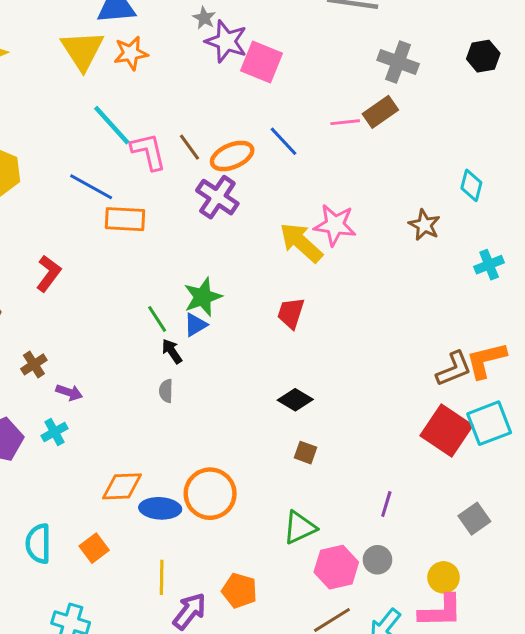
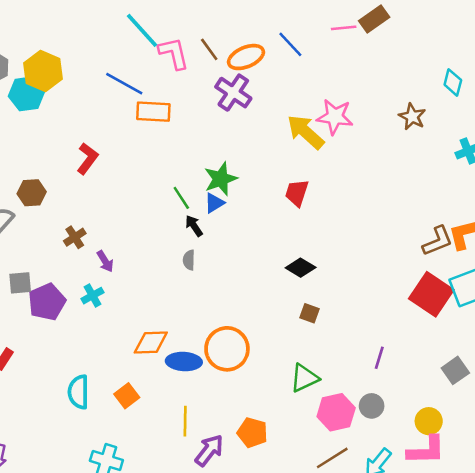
purple arrow: (69, 392) -> (105, 261), turned 40

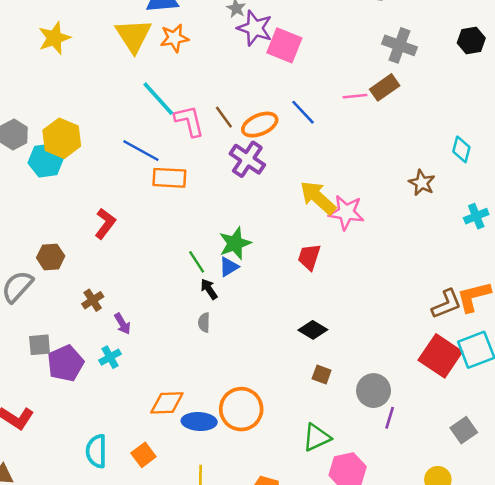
pink star: (335, 117) -> (346, 212), moved
gray circle: (372, 406) -> (374, 391), moved, size x1.4

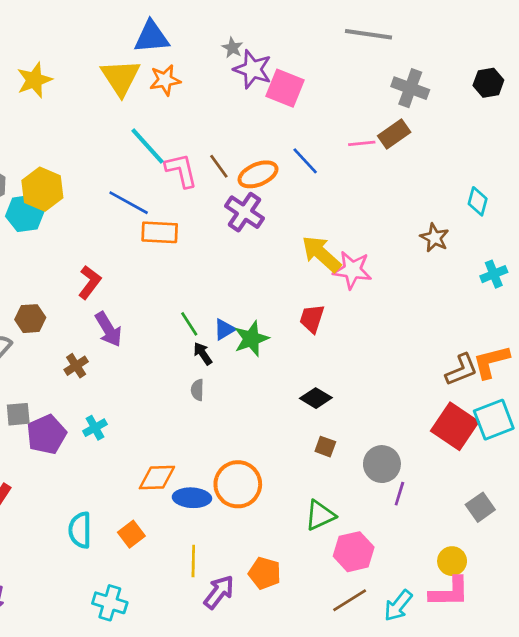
green star: (235, 243) -> (251, 339), moved
purple arrow: (122, 324) -> (108, 329), moved, size x1.5

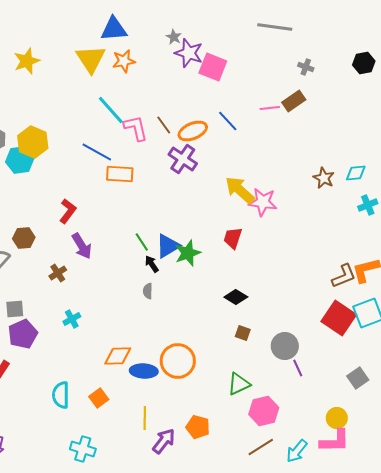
gray cross: (410, 88) -> (306, 67), size x0.6
cyan diamond: (478, 201) -> (356, 173), moved, turned 70
blue triangle: (224, 329) -> (168, 246), size x1.5
purple pentagon: (46, 434) -> (23, 334), moved
purple line: (399, 494) -> (298, 368), turned -42

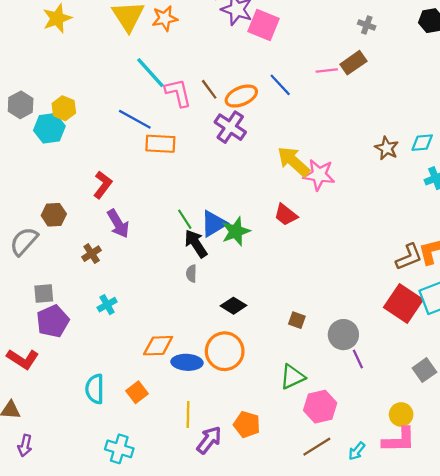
yellow hexagon: (33, 142) -> (64, 108), size x0.7
red trapezoid: (233, 238) -> (286, 215), turned -70
black arrow: (152, 264) -> (196, 244), size x1.5
black diamond: (236, 297) -> (234, 306), moved
cyan arrow: (297, 451) -> (357, 451), size x0.7

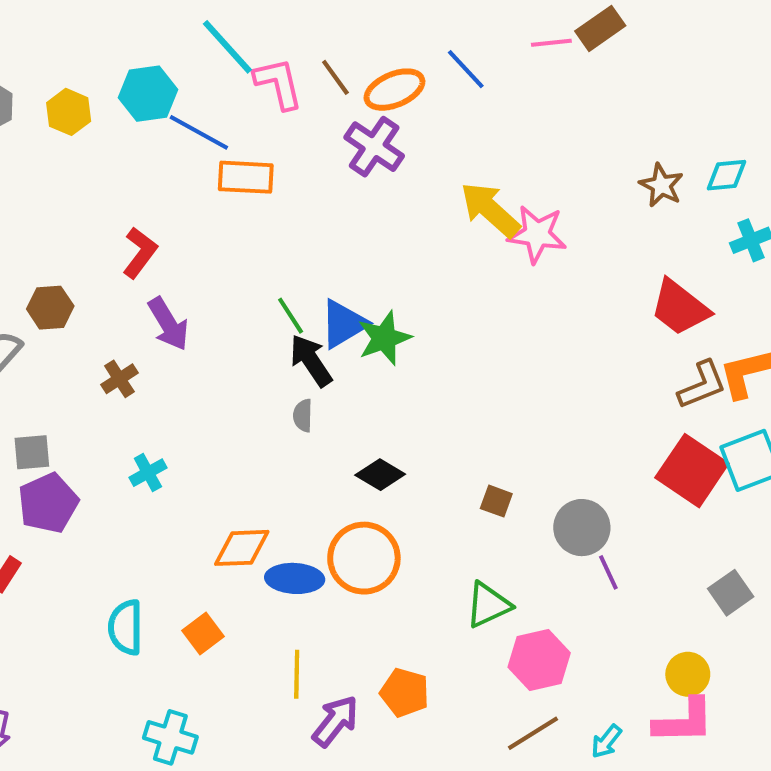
cyan hexagon: (49, 128) -> (148, 94), moved
red trapezoid: (286, 215) -> (680, 308), moved, size x1.4

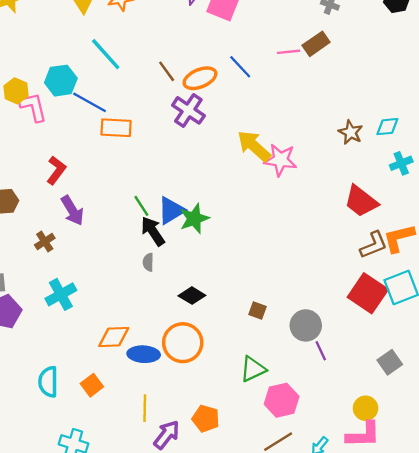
pink L-shape: (278, 83) -> (33, 107), moved
cyan cross: (148, 473) -> (61, 294), size x1.5

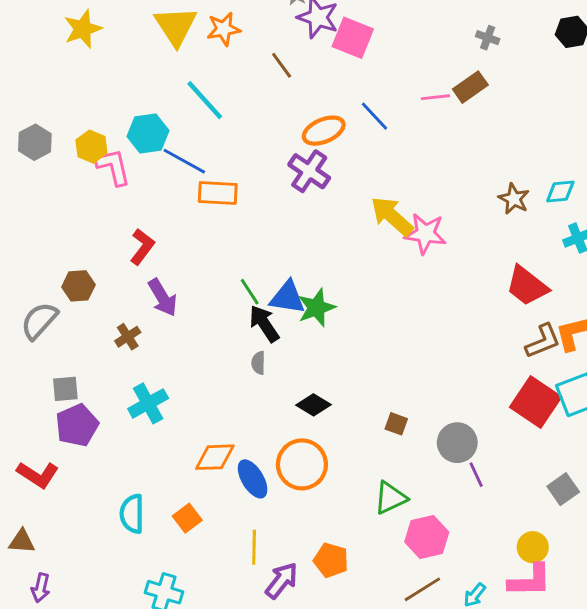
brown line: (167, 71) -> (282, 65), moved
blue triangle: (171, 210) -> (287, 298), turned 40
blue ellipse: (144, 354) -> (253, 479), turned 56

